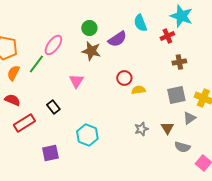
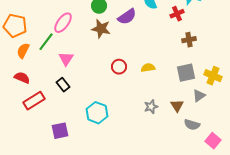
red circle: (124, 78) -> (119, 67), moved
pink triangle: (76, 81) -> (66, 59), moved

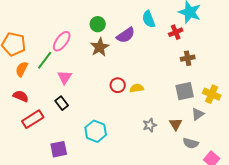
brown star: (101, 29) -> (100, 47), turned 30
yellow semicircle: (148, 68) -> (137, 88), moved

